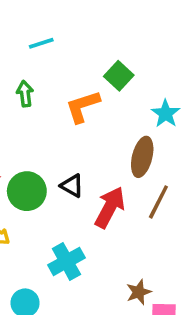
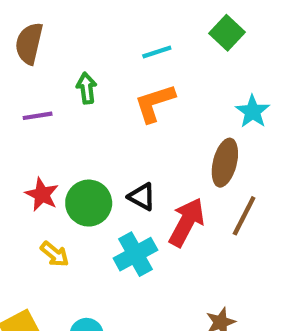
cyan line: (41, 43) -> (157, 52), moved
green square: (119, 76) -> (227, 33), moved
cyan cross: (66, 261) -> (135, 254), moved

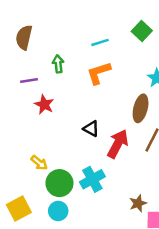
red star: (42, 195) -> (44, 105), moved
green circle: (89, 203) -> (59, 183), moved
cyan cross: (135, 254) -> (92, 179), moved

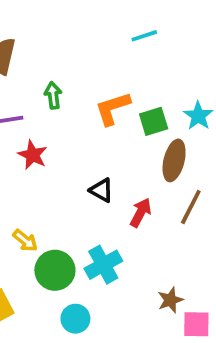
green square: (142, 31) -> (154, 121), moved, turned 30
cyan line: (100, 42) -> (144, 36), moved
red arrow: (118, 144) -> (141, 213), size x0.7
cyan circle: (58, 211) -> (75, 319), moved

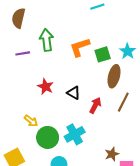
green arrow: (53, 95) -> (47, 40), size x1.5
red star: (33, 155) -> (46, 87), moved

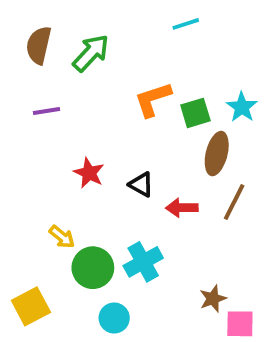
green arrow: (47, 40) -> (91, 53), moved, turned 50
red arrow: (95, 105) -> (182, 208), turned -119

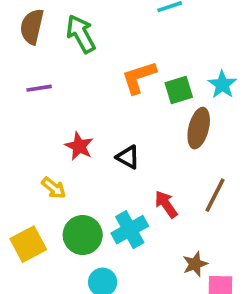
green arrow: (91, 53) -> (81, 34), turned -72
brown line: (234, 202) -> (215, 195), moved
red arrow: (182, 208) -> (166, 204), moved, turned 56
yellow arrow: (62, 237) -> (54, 188), moved
yellow square: (31, 306) -> (28, 244), moved

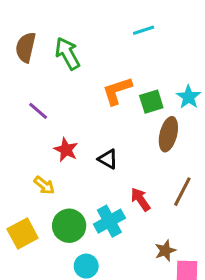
purple line: (39, 88) -> (38, 111), moved, turned 50

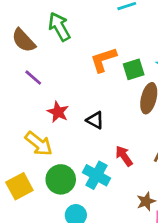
brown semicircle: (26, 47) -> (24, 40), moved, turned -56
yellow arrow: (44, 185) -> (39, 144), size x1.5
cyan cross: (109, 221) -> (96, 175), turned -32

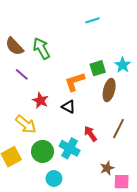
green arrow: (59, 27) -> (41, 48), moved
orange L-shape: (103, 60) -> (75, 82), moved

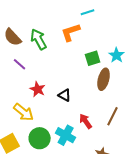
orange L-shape: (75, 82) -> (71, 32), moved

